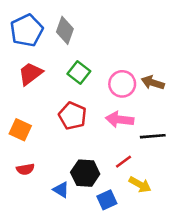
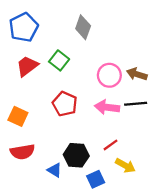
gray diamond: (65, 30) -> (83, 27), moved
green square: (79, 72) -> (59, 60), moved
black line: (153, 136) -> (136, 104), moved
red semicircle: (25, 169) -> (23, 152), size x1.5

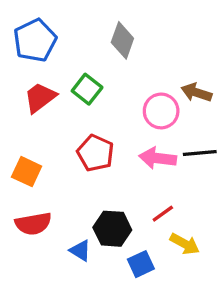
brown arrow: (137, 74) -> (196, 92), moved

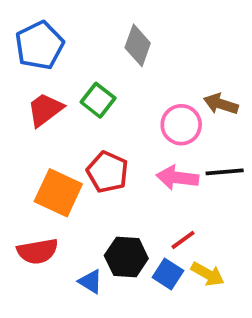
orange square: (27, 172) -> (58, 193), moved, size x1.4
blue square: (141, 264) -> (168, 274), moved, turned -32

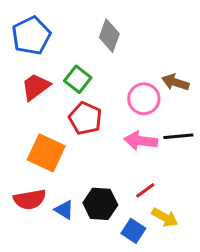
red pentagon: (107, 172) -> (85, 118), moved
blue square: (168, 274) -> (133, 231), moved
blue triangle: (90, 282) -> (64, 210), moved

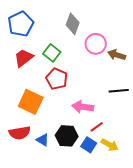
pink circle: (144, 99) -> (96, 44), moved
pink arrow: (141, 141) -> (83, 107), moved
blue square: (133, 231) -> (89, 145), moved

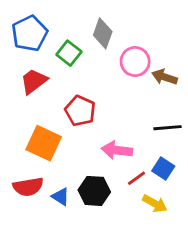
green square: (52, 53) -> (69, 53), moved
blue square: (89, 145) -> (163, 168), moved

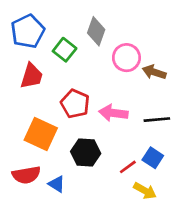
red trapezoid: (34, 81) -> (32, 76), turned 144
pink arrow: (117, 150) -> (113, 113), moved
black hexagon: (94, 191) -> (86, 152), moved

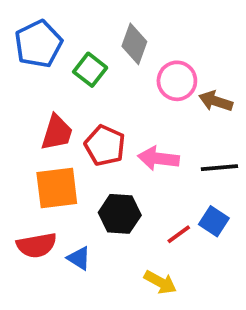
red trapezoid: (32, 76) -> (57, 133), moved
orange square: (41, 134) -> (57, 188), turned -32
yellow arrow: (145, 191) -> (160, 282), moved

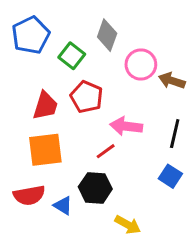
red pentagon: (105, 146) -> (87, 97), moved
black line: (219, 168) -> (175, 134), turned -72
black hexagon: (120, 214) -> (95, 188), moved
red line: (179, 234) -> (106, 151), moved

